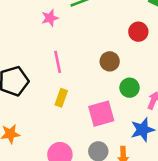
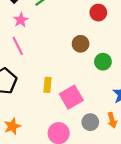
pink line: (58, 62) -> (18, 46), moved
pink square: (101, 114) -> (71, 97), moved

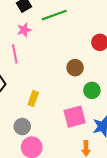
pink square: (71, 97) -> (75, 117), moved
gray circle: (90, 122) -> (22, 127), moved

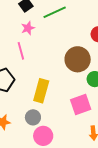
brown circle: (75, 68) -> (78, 59), size x1.6
yellow rectangle: (33, 98) -> (41, 91), size x1.6

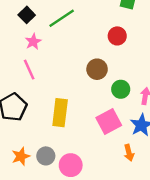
brown circle: (78, 59) -> (97, 69), size x0.7
gray circle: (33, 117) -> (46, 156), moved

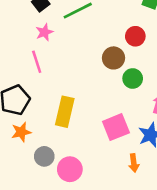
brown circle: (97, 69) -> (114, 58), moved
green circle: (121, 89) -> (133, 78), moved
orange star: (21, 156) -> (21, 132), moved

